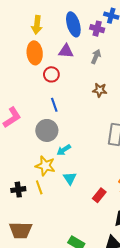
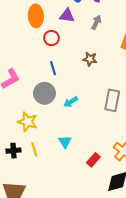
brown star: (100, 90) -> (90, 59), moved
cyan arrow: (64, 150) -> (71, 102), moved
yellow star: (45, 166) -> (27, 122), moved

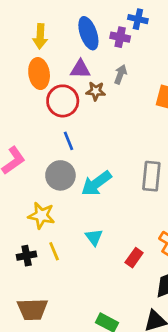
red circle: (51, 38) -> (63, 101), size x1.5
brown star: (90, 59) -> (96, 91), moved
cyan arrow: (71, 102) -> (96, 183), size x1.6

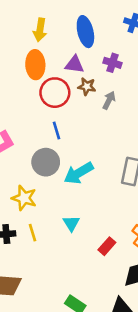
purple cross: (120, 37) -> (112, 63), moved
gray arrow: (120, 74) -> (109, 100), moved

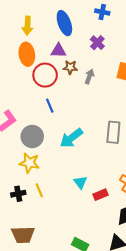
purple cross: (112, 63) -> (97, 43), moved, turned 32
gray circle: (46, 162) -> (32, 136), moved
cyan triangle: (71, 223) -> (80, 182), moved
red rectangle: (107, 246) -> (101, 195), turned 32

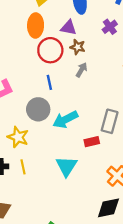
gray arrow: (89, 77) -> (81, 70), moved
gray circle: (32, 136) -> (38, 109), moved
cyan triangle: (80, 182) -> (66, 166), size x1.5
red rectangle: (101, 195) -> (92, 142), moved

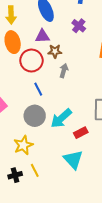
yellow star: (18, 137) -> (23, 145), turned -30
red rectangle: (92, 142) -> (81, 133), moved

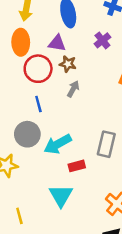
yellow line: (35, 170) -> (19, 216), moved

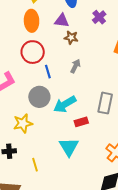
red circle: (38, 69) -> (33, 52), moved
gray arrow: (73, 89) -> (75, 66), moved

